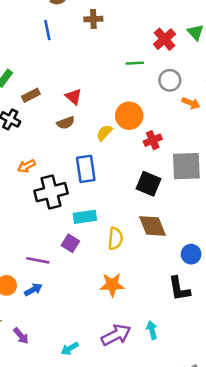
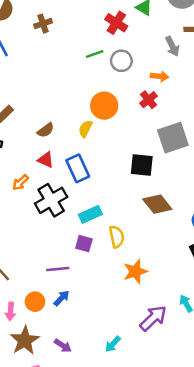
gray circle: (170, 80) -> (121, 61), moved
red triangle: (74, 97) -> (46, 160), moved
red cross: (153, 140) -> (149, 100), moved
yellow semicircle: (115, 239) -> (117, 237), moved

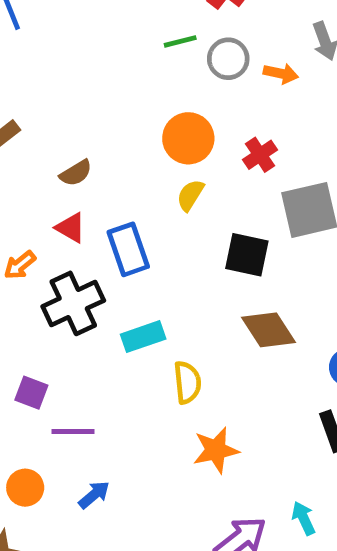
orange arrow: (160, 76) -> (281, 73), moved
red cross: (149, 100) -> (260, 155), moved
yellow semicircle: (85, 129) -> (190, 195), moved
purple square: (84, 244) -> (31, 393), moved
blue arrow: (62, 298) -> (94, 495), moved

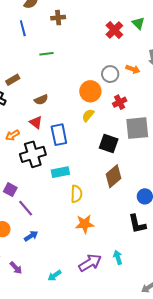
green line: (180, 41) -> (47, 54), moved
gray circle: (228, 59) -> (110, 74), moved
brown diamond: (268, 330) -> (113, 176), turned 75
purple line: (73, 431) -> (26, 208), turned 42

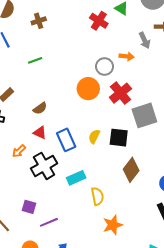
red cross: (120, 102) -> (120, 93), size x1.5
yellow semicircle: (88, 115) -> (94, 136), moved
purple line: (26, 208) -> (49, 222), turned -60

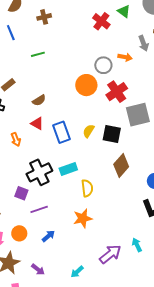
orange arrow: (19, 151) -> (16, 139), turned -72
black cross: (44, 166) -> (39, 172), moved
orange star: (113, 225) -> (83, 218), moved

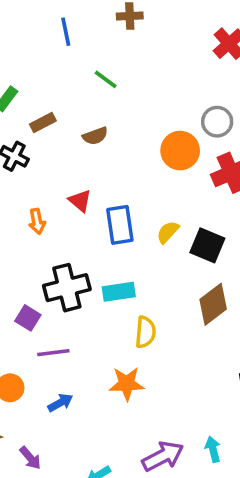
green line: (38, 54) -> (106, 79), turned 40
brown semicircle: (39, 100) -> (95, 136), moved

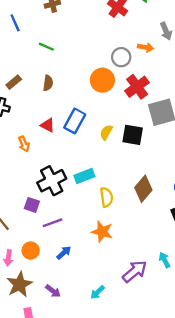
brown semicircle: (95, 136) -> (48, 83), turned -49
blue rectangle: (120, 225) -> (75, 121), moved, turned 50
brown diamond: (213, 304) -> (143, 189), moved
orange star: (127, 384) -> (102, 232), turned 30

